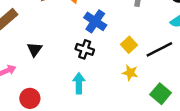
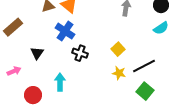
blue cross: (95, 21) -> (65, 31), moved
black line: (159, 49) -> (144, 66), moved
cyan arrow: (79, 83) -> (60, 82), moved

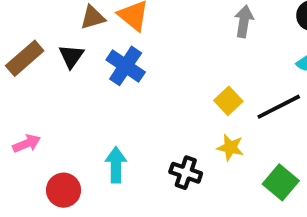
black triangle: (37, 53) -> (71, 56), moved
black cross: (80, 53) -> (186, 173), moved
black line: (144, 66) -> (279, 107), moved

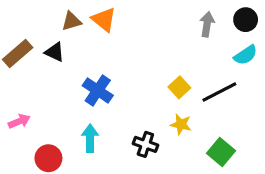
gray arrow: (244, 21) -> (207, 24), moved
black triangle: (71, 56) -> (55, 52), turned -40
blue cross: (126, 66) -> (98, 90), moved

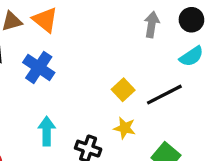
blue cross: (98, 90) -> (39, 67), moved
cyan arrow: (90, 138) -> (47, 131), moved

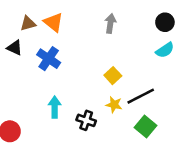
gray arrow: (152, 25) -> (110, 23), moved
black line: (164, 95) -> (141, 96), moved

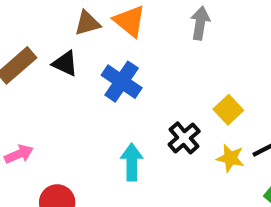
gray arrow: (110, 23) -> (200, 23), moved
black cross: (86, 120) -> (184, 138), moved, turned 30

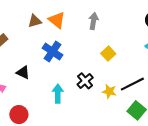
black triangle: (65, 63) -> (23, 73), moved
yellow square: (228, 110) -> (108, 54), moved

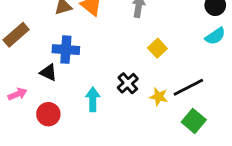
blue cross: (53, 51) -> (66, 50), moved, turned -30
red circle: (19, 115) -> (48, 114), moved

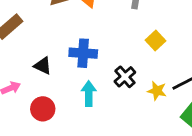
blue cross: (66, 50) -> (83, 53), moved

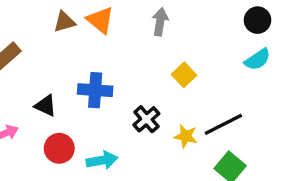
cyan arrow: (89, 94) -> (102, 160), moved, turned 80
red circle: (43, 109) -> (59, 148), moved

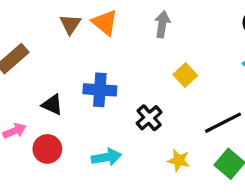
brown triangle: (64, 22) -> (70, 24), turned -40
yellow star: (186, 136) -> (179, 160), moved
red circle: (59, 148) -> (47, 149), moved

